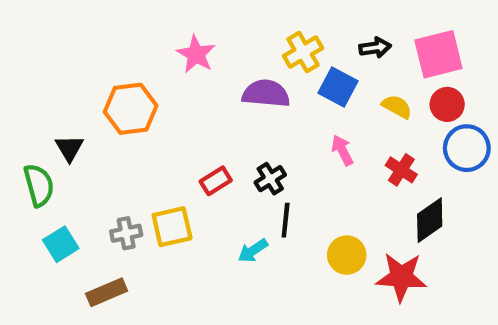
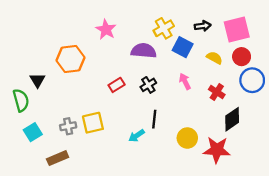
black cross: (270, 179) -> (148, 85), moved
red rectangle: (216, 181) -> (117, 85), moved

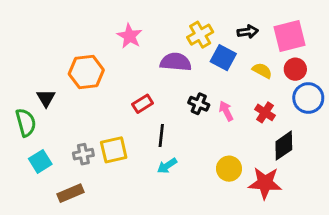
pink arrow: (185, 81) -> (226, 111), moved
black cross: (148, 85) -> (199, 104), moved, turned -35
black line: (154, 119) -> (161, 135), moved

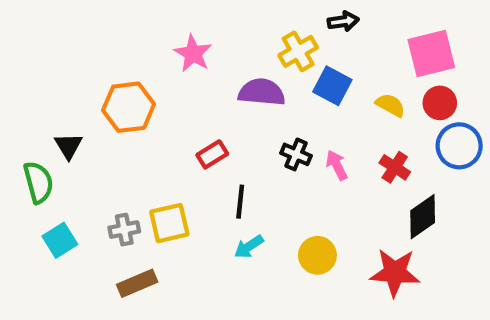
black arrow: (248, 32) -> (343, 21), moved
yellow circle: (229, 169) -> (317, 255), moved
brown rectangle: (70, 193) -> (137, 283), moved

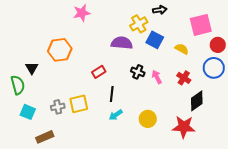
pink star: (193, 54) -> (82, 13), moved, turned 30
red circle: (440, 103) -> (218, 45), moved
cyan square: (60, 240) -> (28, 112), turned -35
brown rectangle: (137, 283) -> (45, 137), moved

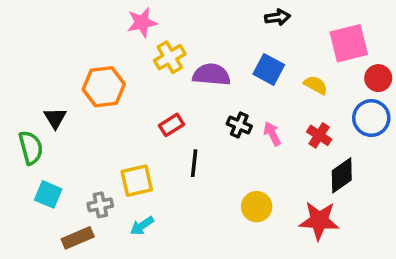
yellow cross: (139, 24) -> (170, 57), moved
gray cross: (58, 107) -> (100, 205), moved
cyan arrow: (116, 115) -> (142, 226), moved

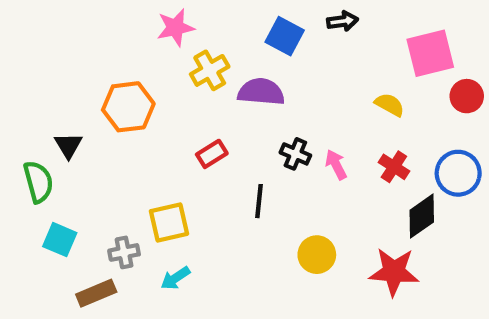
blue square: (269, 69) -> (285, 36), moved
blue circle: (371, 118) -> (458, 173), moved
black line: (194, 163) -> (259, 201), moved

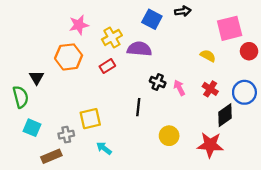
pink star: (175, 28) -> (79, 25), moved
red rectangle: (212, 154) -> (107, 66), moved
cyan arrow: (175, 278) -> (104, 148), moved, turned 70

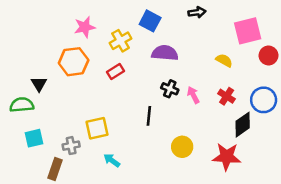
blue square: (152, 19) -> (150, 21), moved
purple semicircle: (139, 49) -> (165, 53), moved
green semicircle: (21, 97) -> (22, 105), turned -80
cyan square: (32, 128) -> (34, 138), turned -36
brown rectangle: (51, 156) -> (55, 169), turned -48

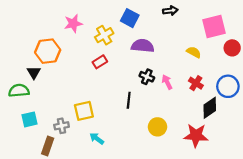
orange hexagon: (74, 62) -> (48, 51), moved

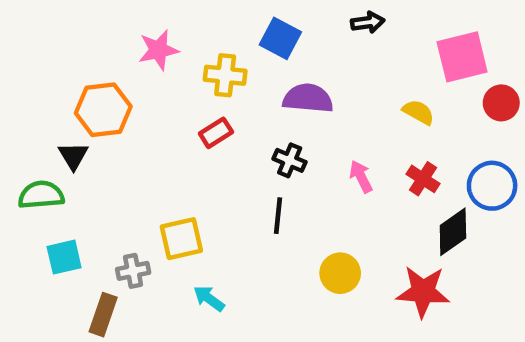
yellow cross: (104, 35) -> (225, 75), turned 36
black cross: (147, 77) -> (290, 160), moved

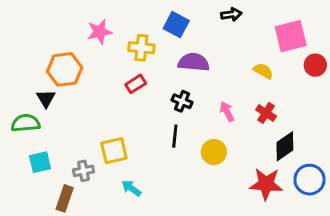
blue circle: (492, 186) -> (310, 180), moved
yellow circle: (340, 273) -> (214, 152), moved

